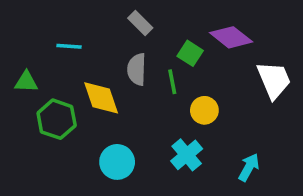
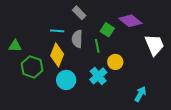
cyan line: (69, 46) -> (57, 31), moved
yellow diamond: (101, 98) -> (57, 55), turned 40
cyan cross: (187, 155) -> (98, 76), moved
cyan circle: (117, 162) -> (66, 80), moved

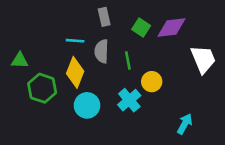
gray rectangle: (79, 13) -> (104, 17), turned 32
purple diamond: (130, 21) -> (172, 27), turned -45
green square: (107, 30) -> (141, 27), moved

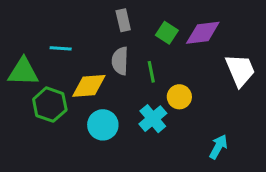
cyan line: (75, 41) -> (61, 48), moved
green triangle: (20, 60) -> (23, 72), size x1.5
yellow diamond: (75, 72) -> (89, 86), turned 64

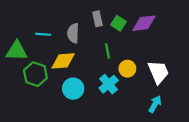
gray rectangle: (123, 20) -> (97, 19), moved
gray semicircle: (120, 61) -> (73, 33), moved
white trapezoid: (240, 70) -> (158, 72), moved

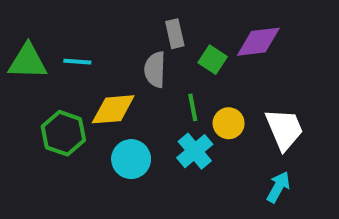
green square: (119, 23) -> (213, 60), moved
gray semicircle: (73, 33) -> (155, 70), moved
green triangle: (17, 51) -> (28, 62), moved
green line: (107, 51) -> (193, 107), moved

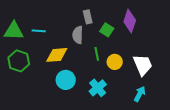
purple diamond: (258, 42) -> (130, 21), turned -65
green hexagon: (63, 133) -> (19, 61), moved
cyan cross: (195, 151) -> (98, 88), moved

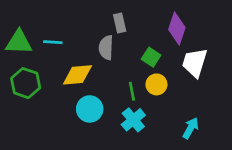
green square: (107, 30) -> (151, 57), moved
green line: (97, 54) -> (132, 91), moved
white trapezoid: (143, 65) -> (195, 63), moved, turned -140

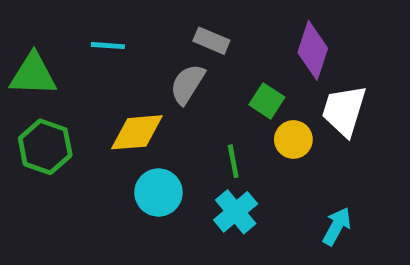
gray rectangle: (120, 23) -> (211, 41), turned -54
cyan line: (53, 42) -> (108, 46), moved
gray semicircle: (106, 48) -> (187, 84), turned 30
yellow circle: (156, 84) -> (293, 140), moved

